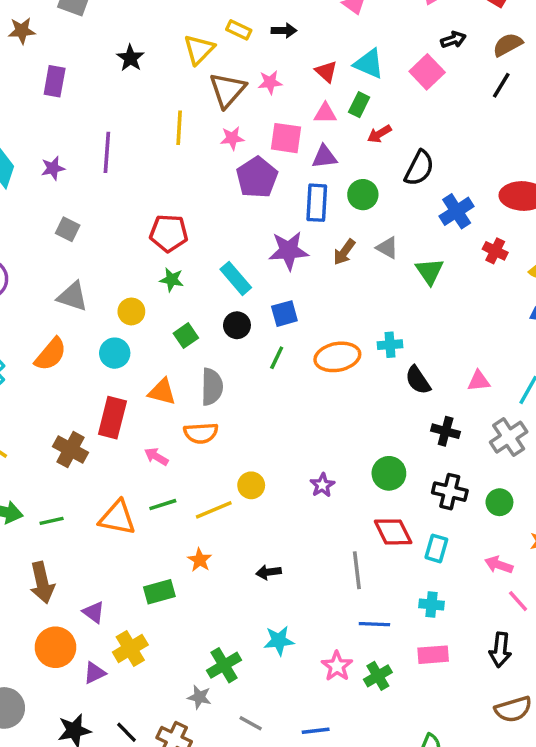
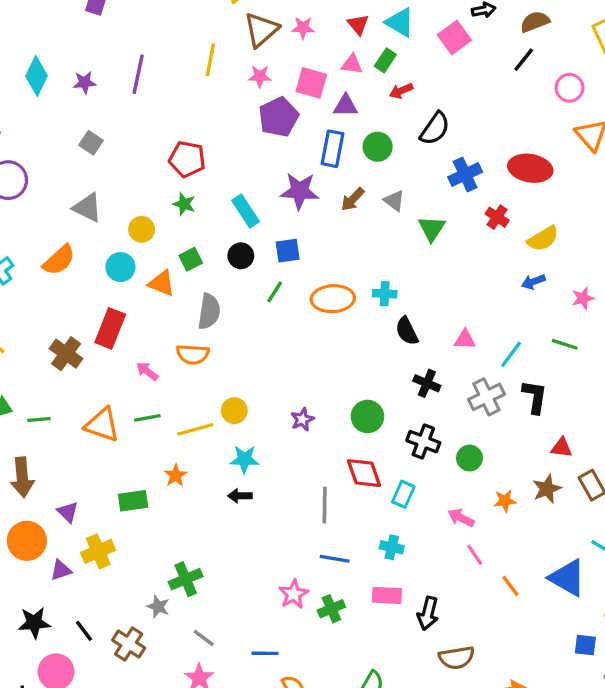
orange triangle: (162, 392) -> (162, 283), moved
cyan star: (279, 641) -> (244, 459), moved
black arrow: (500, 650) -> (428, 613), moved

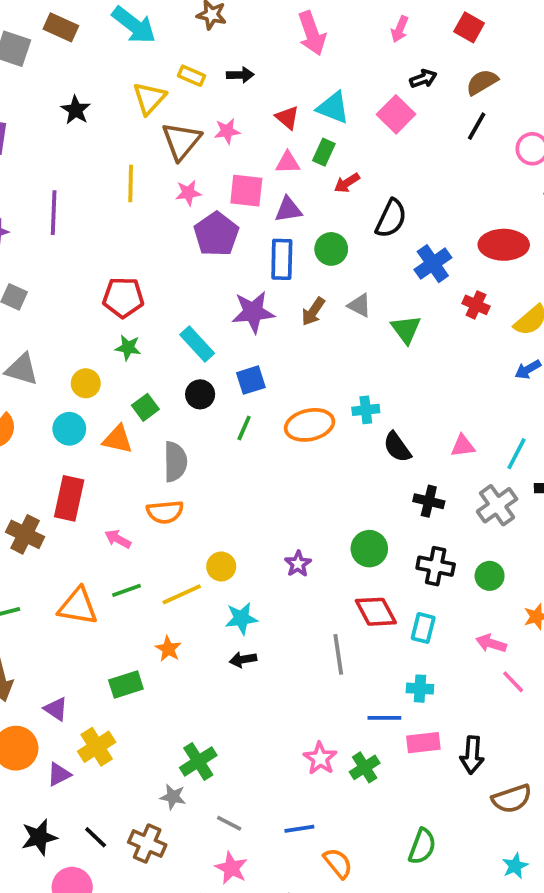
blue line: (335, 559) -> (384, 718), moved

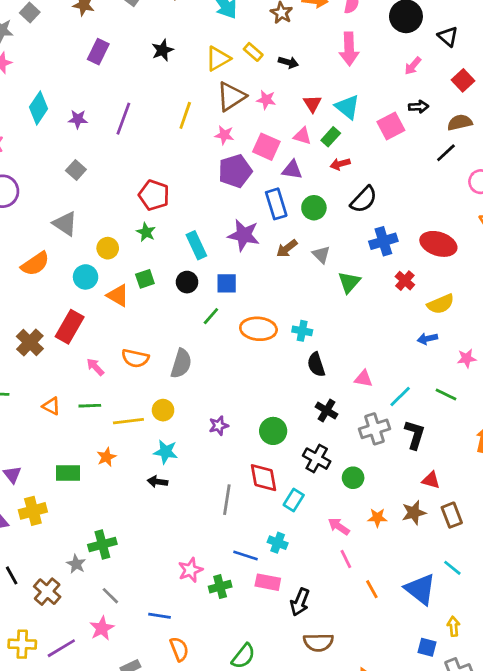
blue rectangle: (282, 259) -> (276, 204), turned -36
gray semicircle: (175, 462) -> (181, 364), moved
orange triangle: (78, 606) -> (51, 406), size x0.6

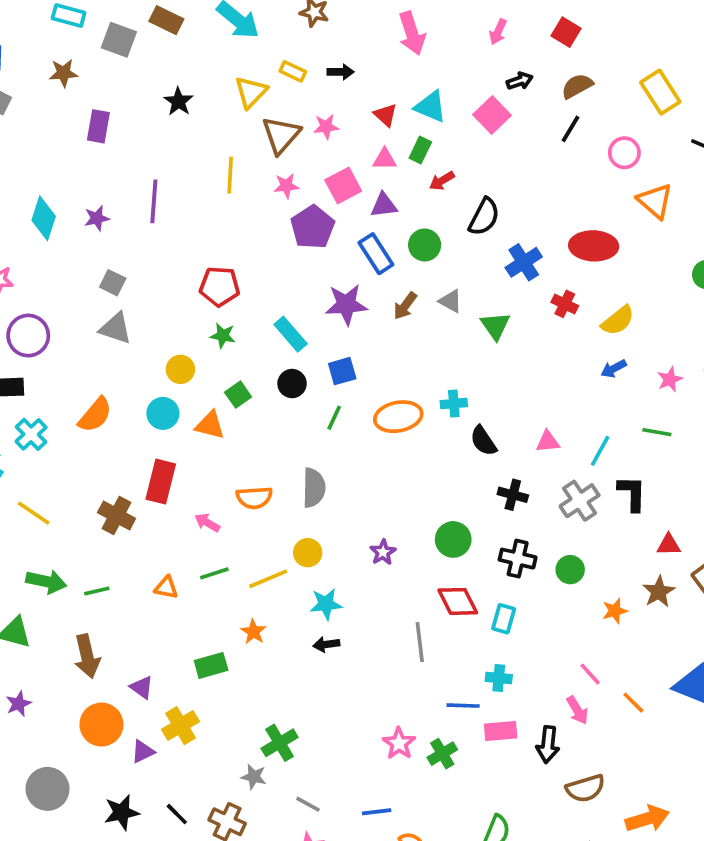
pink square: (266, 147) -> (343, 185), turned -36
gray triangle: (65, 224) -> (116, 328), moved
pink arrow: (339, 526) -> (577, 710), moved, turned -140

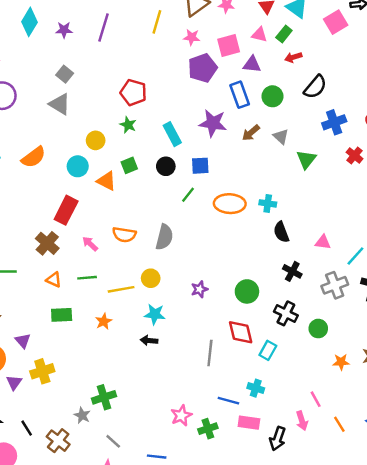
brown cross: (117, 515) -> (47, 243), moved
green rectangle: (211, 665) -> (62, 315), moved
purple triangle: (143, 751) -> (14, 382), turned -42

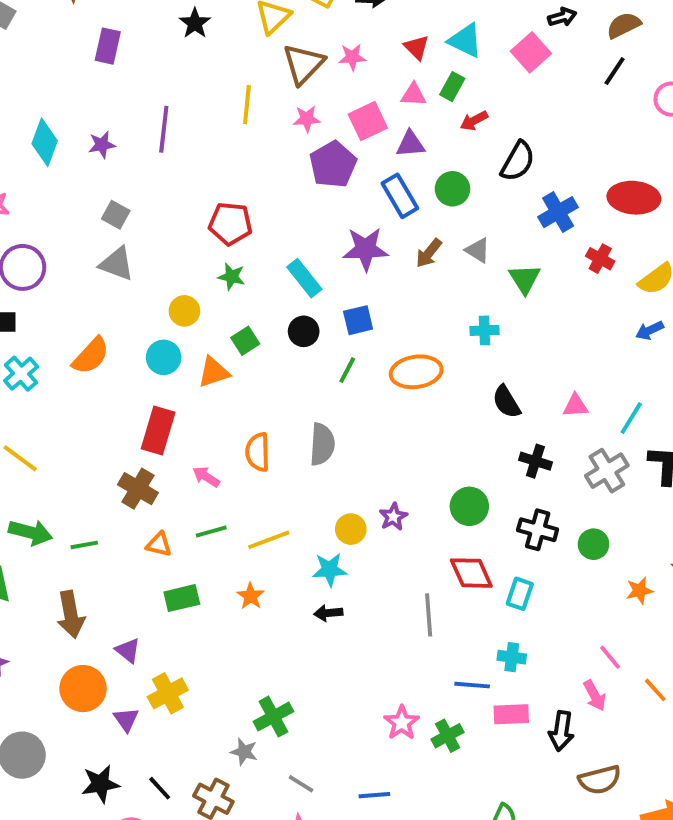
orange triangle: (106, 181) -> (214, 372), turned -35
cyan cross: (268, 203) -> (484, 330), moved
orange semicircle: (124, 235) -> (258, 452), turned 90
yellow circle: (151, 278) -> (351, 529), moved

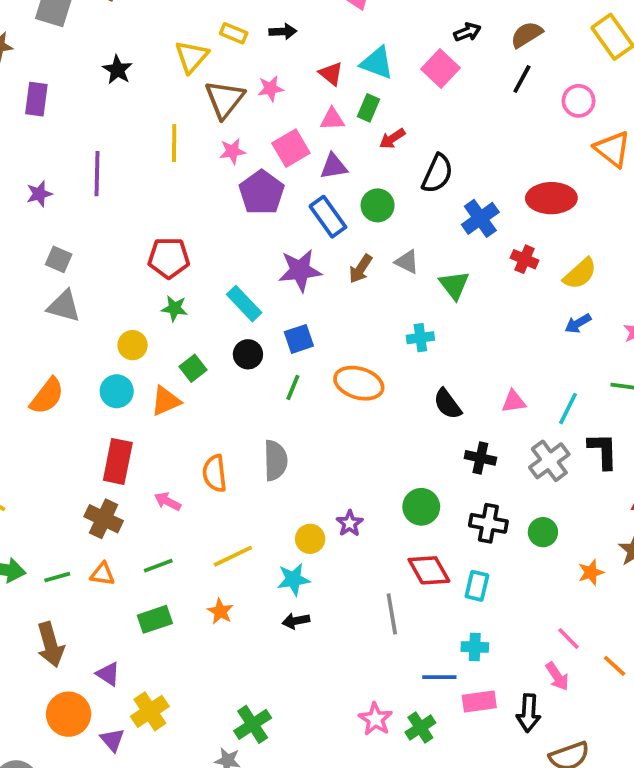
orange ellipse: (416, 372) -> (359, 383), turned 30
green line: (211, 531) -> (158, 566), moved
orange triangle: (159, 544) -> (102, 574), moved

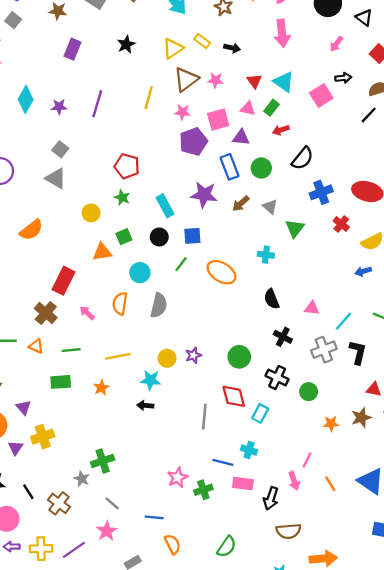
cyan circle: (117, 391) -> (140, 273), moved
pink line: (569, 639) -> (307, 460), turned 56

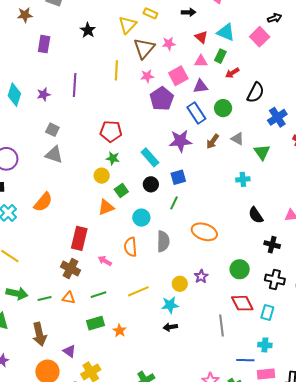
black arrow: (232, 48) -> (189, 12), moved
yellow circle: (91, 213) -> (102, 176), moved
orange ellipse: (221, 272) -> (204, 232), moved
orange star: (101, 388) -> (119, 331), moved

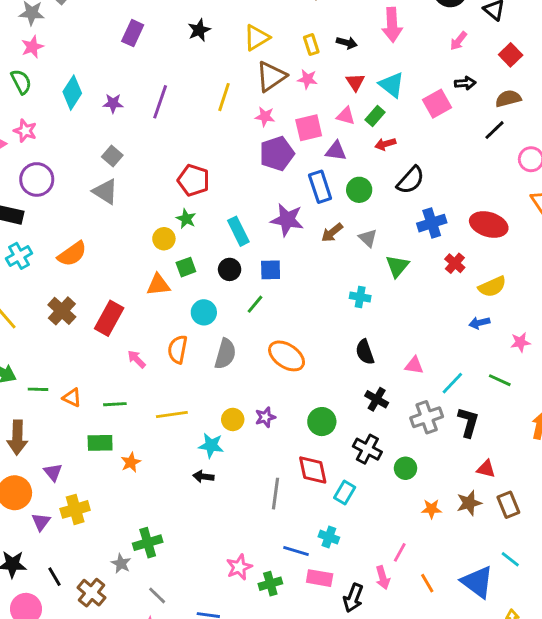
yellow rectangle: (150, 13) -> (311, 45), moved, turned 32
brown cross: (70, 269) -> (62, 311), moved

